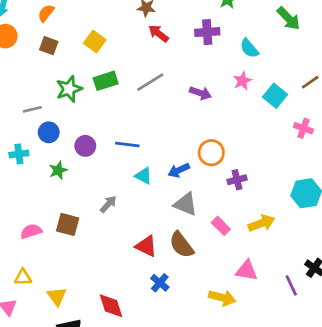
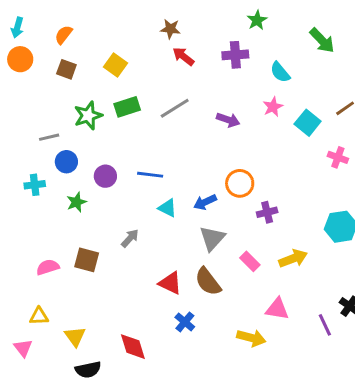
gray triangle: (186, 204) -> (212, 238), turned 50

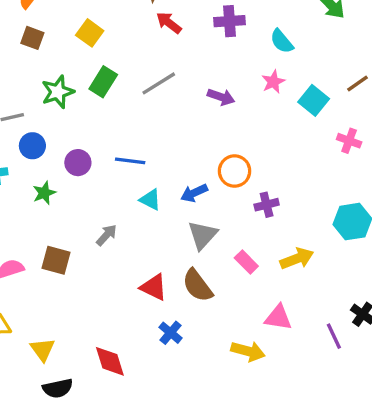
green rectangle: (127, 107) -> (103, 82), turned -40

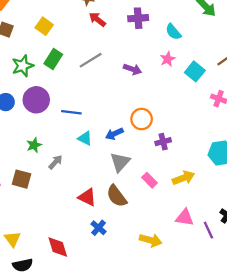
purple circle: (78, 163) -> (36, 100), moved, size x1.5
green star: (44, 193) -> (34, 145), moved
pink triangle: (278, 318) -> (185, 218), moved

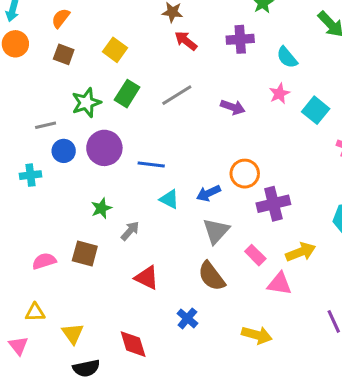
purple cross: (163, 142) -> (273, 204), size x1.5
red triangle: (87, 197) -> (147, 278), moved
pink triangle: (185, 218) -> (279, 284), moved

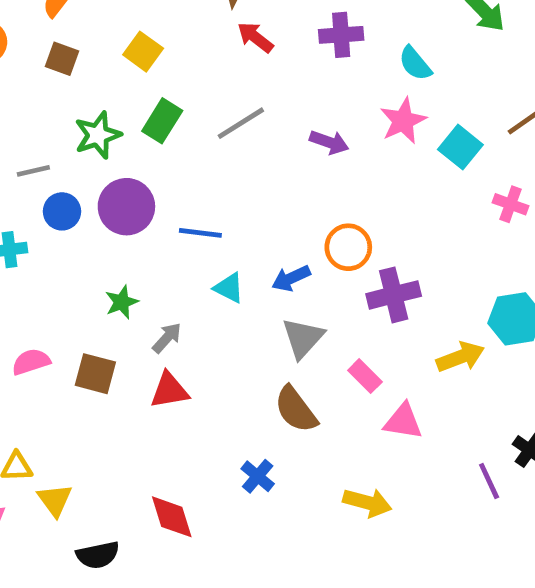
pink star: (279, 94) -> (403, 121), size x1.4
yellow arrow: (301, 252) -> (460, 357), moved
pink semicircle: (44, 261) -> (31, 362), moved
red triangle: (147, 278) -> (169, 390), moved, turned -36
yellow triangle: (73, 334) -> (55, 500), moved

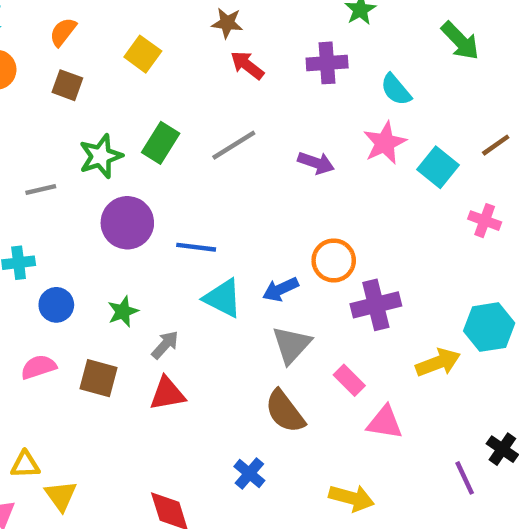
yellow square: (143, 52) -> (143, 54), moved
blue circle: (62, 211) -> (56, 305), moved
cyan triangle: (229, 288) -> (223, 298), size x1.4

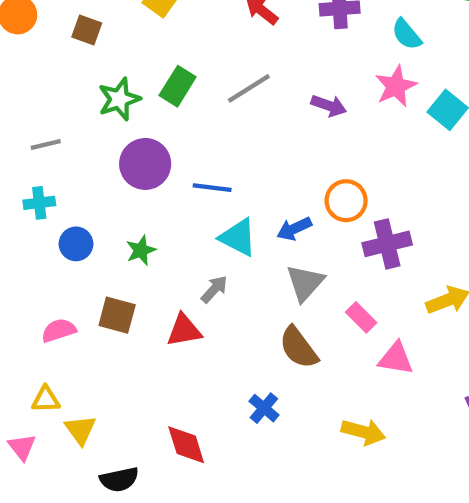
gray line: (41, 189) -> (46, 145), moved
gray arrow: (165, 345) -> (214, 289), moved
pink semicircle: (39, 367) -> (59, 330), moved

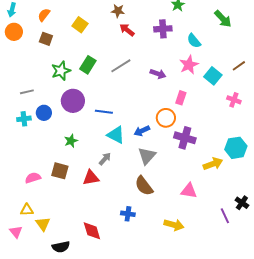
blue circle: (76, 244) -> (44, 113), moved
purple cross: (387, 244) -> (185, 138), turned 30
pink rectangle: (361, 317) -> (181, 98), moved, turned 64
blue cross: (264, 408) -> (128, 214), turned -32

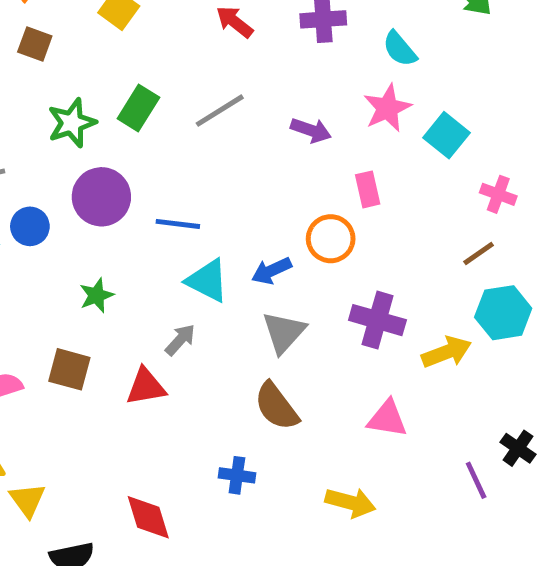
brown line: (239, 66) -> (479, 253), moved
pink rectangle: (181, 98) -> (368, 189), turned -32
purple cross: (185, 138) -> (377, 320), moved

